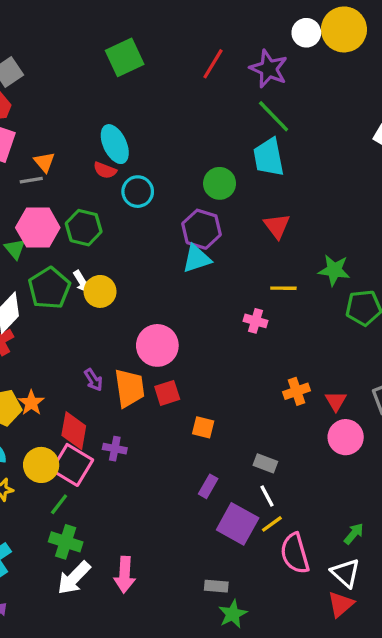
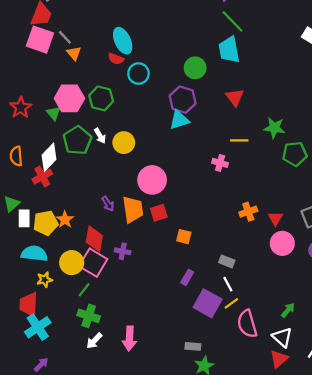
gray line: (31, 180) -> (65, 37), moved, turned 56
yellow circle: (100, 291) -> (124, 143), moved
white arrow: (74, 578) -> (94, 341), size x0.7

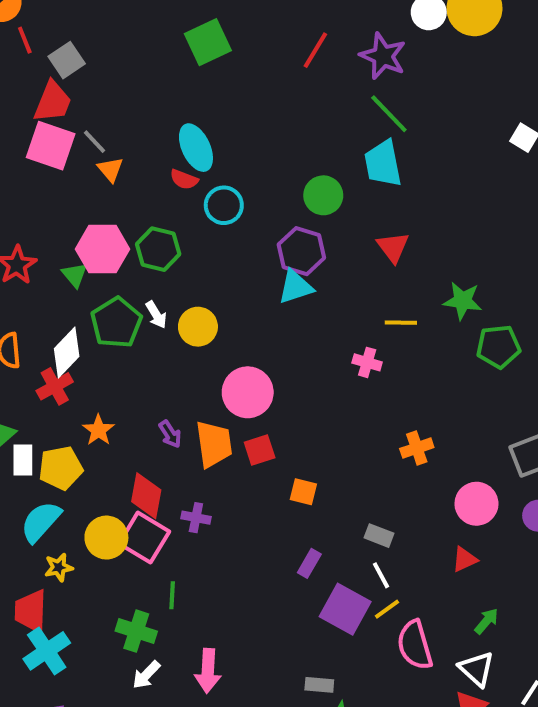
red triangle: (275, 218) -> (465, 559), moved, turned 35
orange star: (65, 220) -> (98, 430), moved
cyan semicircle: (34, 254) -> (41, 522), turned -55
green line: (84, 290) -> (172, 595), moved, turned -35

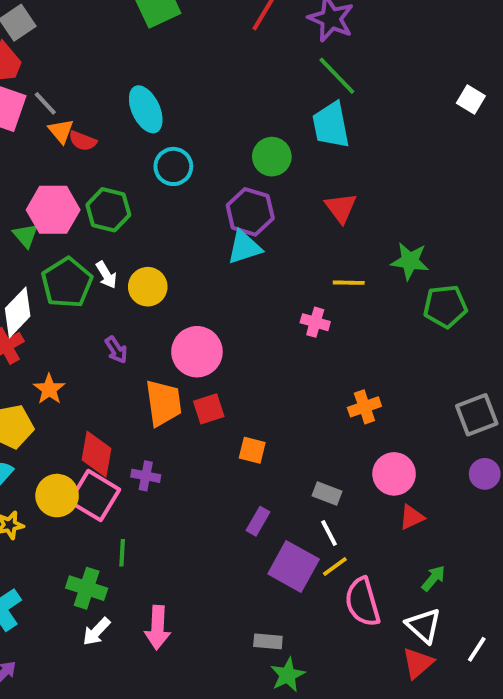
red semicircle: (184, 179) -> (83, 141), moved
purple arrow: (170, 434) -> (116, 350), moved
pink circle: (476, 504) -> (394, 474), moved

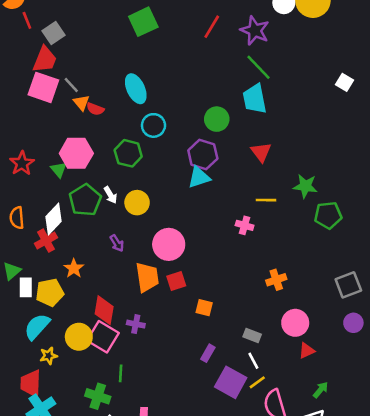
green hexagon: (108, 210) -> (128, 153), moved

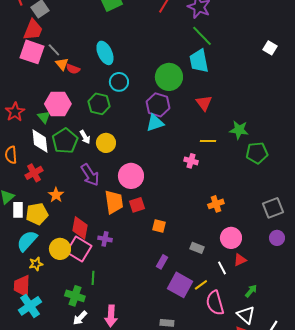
green circle: (217, 119) -> (169, 77), size x1.4
white diamond: (54, 219) -> (40, 141), moved, turned -50
purple arrow: (117, 243) -> (90, 175), size x1.6
white line: (253, 361) -> (222, 268), moved

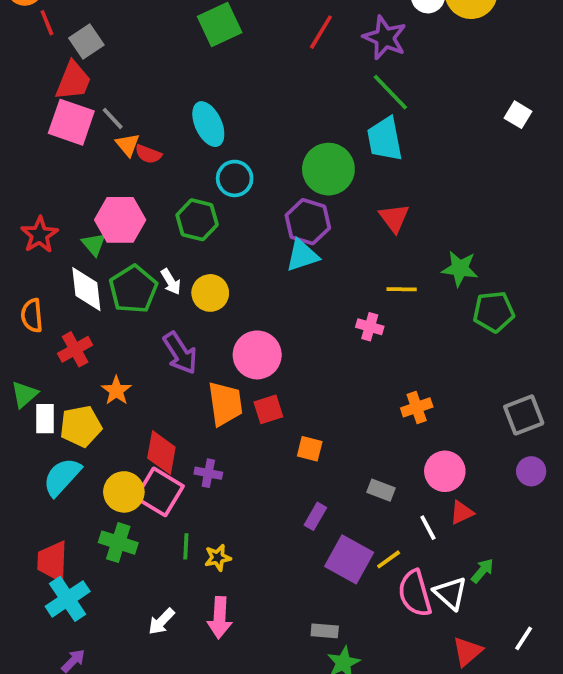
yellow star: (36, 264) -> (218, 558), moved
green cross: (75, 296) -> (118, 543), moved
white triangle: (246, 315) -> (450, 593), moved

